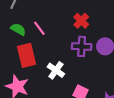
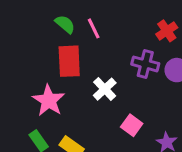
red cross: (81, 21) -> (167, 31), moved

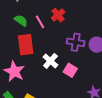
red cross: (167, 31) -> (58, 15), moved
pink square: (132, 125) -> (70, 70), moved

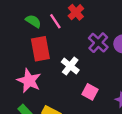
purple cross: (76, 42) -> (98, 43), turned 36
pink square: (70, 70) -> (90, 92), moved

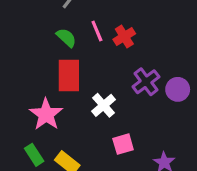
pink line: (55, 21) -> (97, 31), moved
pink square: (90, 92) -> (123, 144), turned 35

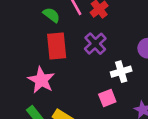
purple cross: (146, 82) -> (95, 44), moved
white cross: (104, 105) -> (121, 72), moved, turned 30

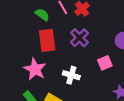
white cross: (121, 72) -> (71, 75), moved, turned 35
pink square: (107, 98) -> (105, 63), moved

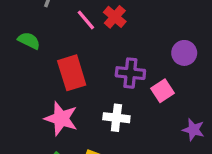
green semicircle: (42, 15) -> (29, 41), moved
purple cross: (79, 38) -> (130, 73), moved, turned -30

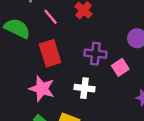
pink line: (86, 20) -> (51, 17), moved
green semicircle: (29, 41) -> (17, 28), size x1.5

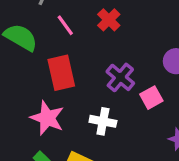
purple cross: (95, 54) -> (120, 77), turned 30

